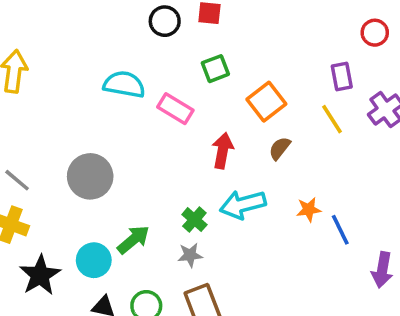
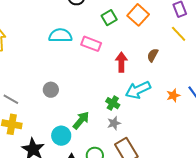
orange square: (266, 102) -> (138, 15), moved
gray circle: (90, 176) -> (51, 90), size x0.6
orange star: (309, 209) -> (173, 95), moved

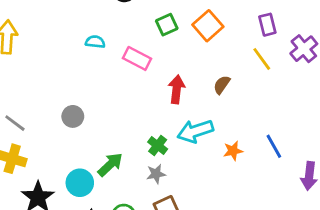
cyan semicircle: (60, 36) -> (95, 42), size x0.6
orange star: (173, 95) -> (233, 151), moved

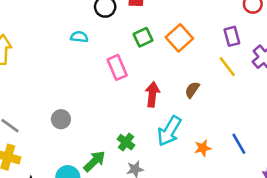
cyan semicircle: (95, 42) -> (79, 37), moved
pink rectangle: (137, 58) -> (117, 67), turned 40
cyan arrow: (195, 131) -> (169, 131), turned -40
green cross: (158, 145) -> (126, 142), moved

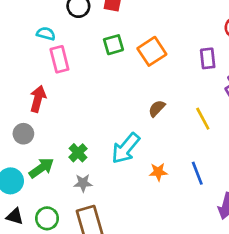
pink rectangle: (117, 67) -> (59, 59), moved
yellow line: (227, 67) -> (203, 119), moved
red arrow: (152, 94) -> (38, 99), moved
gray circle: (61, 119) -> (23, 134), moved

